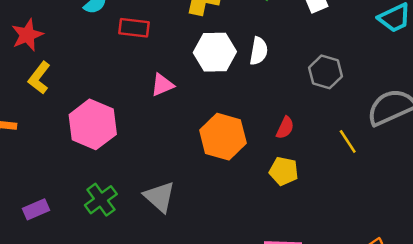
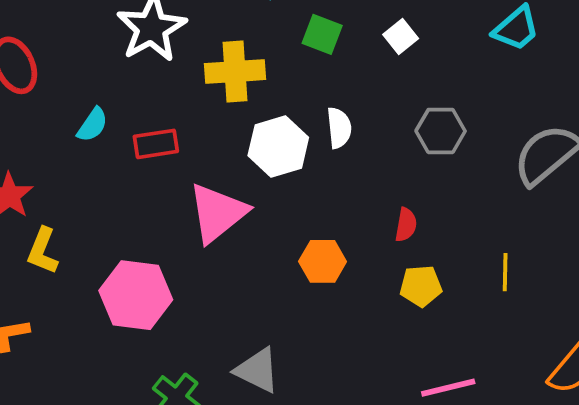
pink triangle: (162, 85) -> (218, 213), size x1.8
orange hexagon: (223, 137) -> (323, 261), size x0.7
yellow line: (348, 141) -> (505, 272), moved, turned 50

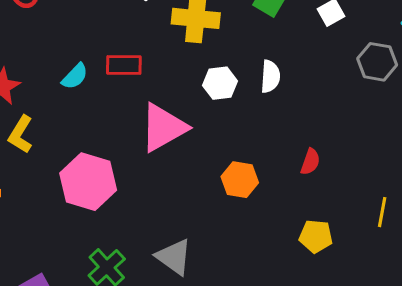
cyan semicircle: (92, 125) -> (75, 76), moved
gray hexagon: (441, 131) -> (377, 62), moved
white hexagon: (278, 146) -> (220, 83), size x0.7
yellow pentagon: (421, 286) -> (316, 236), moved

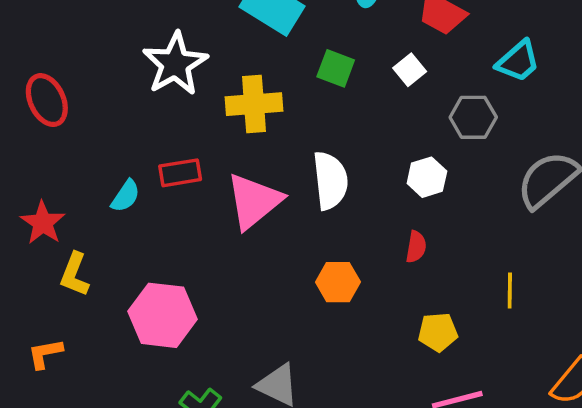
white semicircle: (270, 76) -> (330, 181), moved, size x1.5
white hexagon: (220, 83) -> (427, 177), moved
pink triangle: (163, 128) -> (254, 201), moved

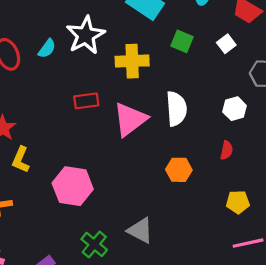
cyan semicircle: (126, 196) -> (47, 49), moved

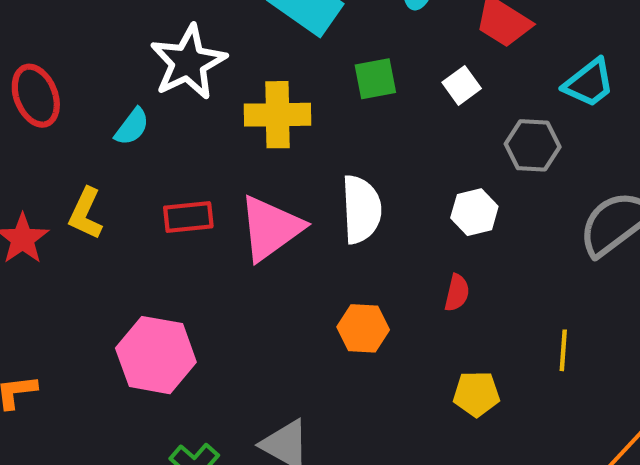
green square: (182, 41) -> (375, 79), turned -35
cyan semicircle: (47, 49) -> (132, 127), moved
red rectangle: (86, 101) -> (188, 217), moved
yellow L-shape: (21, 160) -> (86, 214), moved

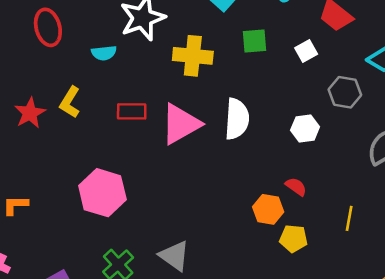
cyan semicircle: (132, 127) -> (104, 53), turned 40
red semicircle: (457, 293) -> (296, 187), moved, turned -75
orange hexagon: (363, 328) -> (268, 209), moved

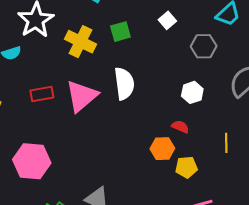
green square: (255, 41) -> (120, 32), moved
yellow cross: (193, 56) -> (80, 42), turned 32
white hexagon: (305, 129) -> (192, 92), moved

